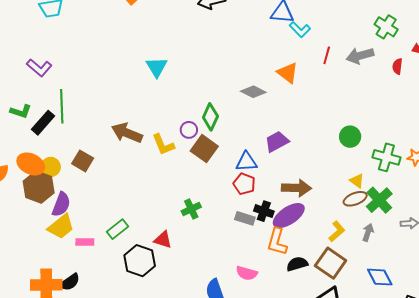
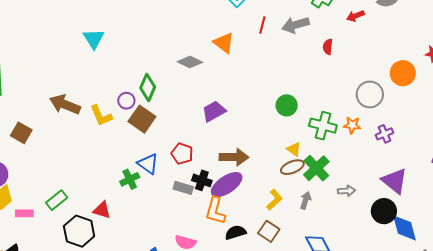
red semicircle: (397, 66) -> (328, 47), moved
blue triangle: (246, 162) -> (148, 164), moved, turned 40
brown square: (331, 263) -> (269, 231), size x0.7

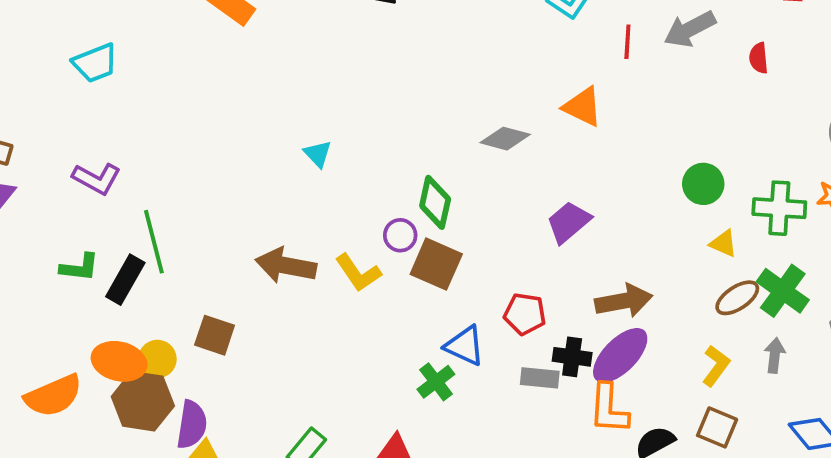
cyan triangle: (94, 39) -> (318, 154), moved, size x0.7
orange triangle: (224, 43) -> (583, 107), moved
yellow triangle: (294, 149) -> (723, 243), moved

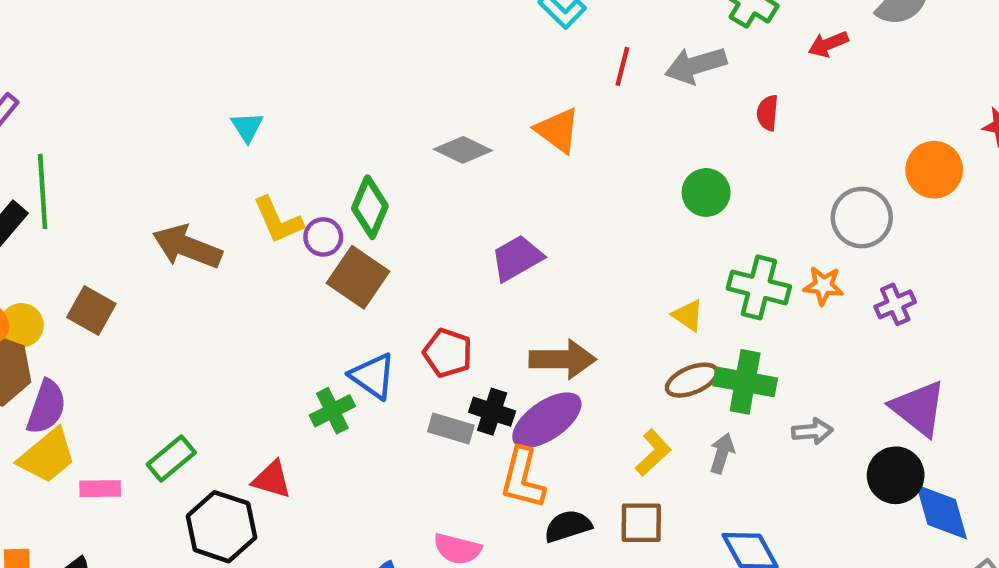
green circle: (703, 184) -> (706, 192), moved
yellow L-shape: (358, 273) -> (278, 220), moved
green cross: (783, 291) -> (745, 382), turned -36
brown square: (717, 427) -> (641, 523), turned -33

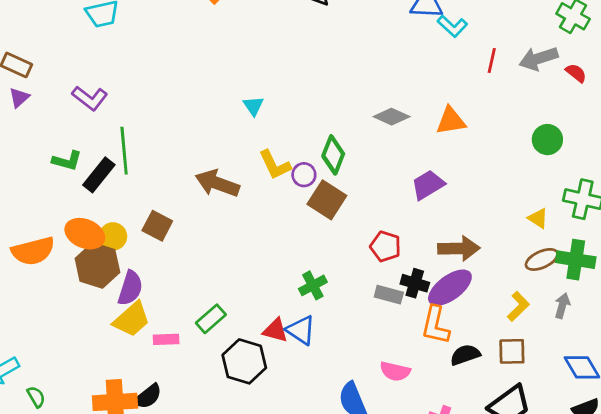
red semicircle: (768, 113) -> (576, 73), moved, turned 125
orange triangle: (558, 130) -> (451, 121), moved, turned -44
blue triangle: (373, 376) -> (301, 330), moved

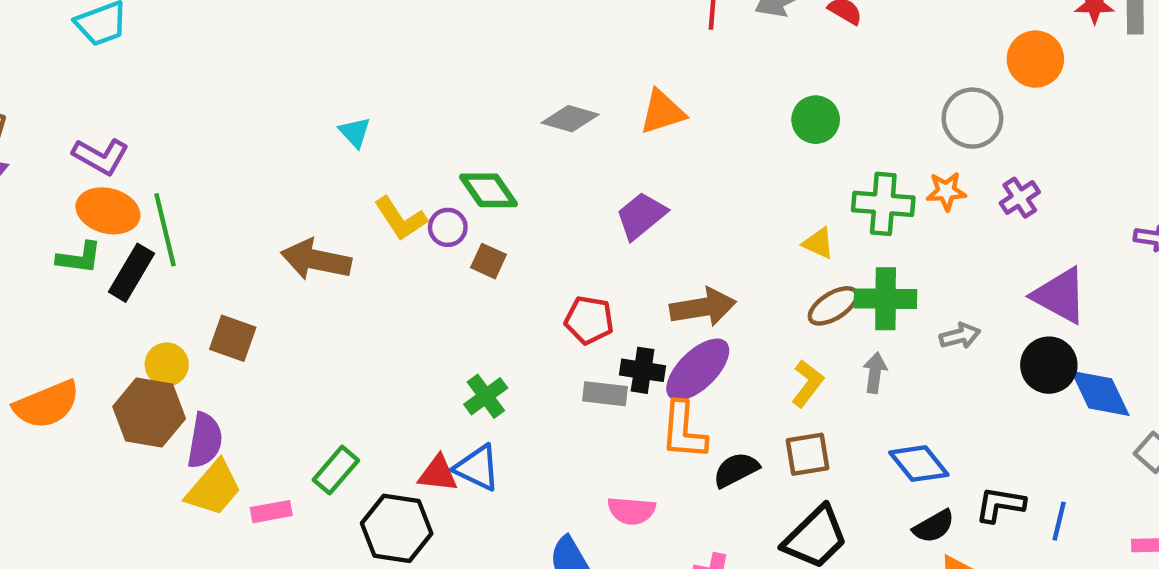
green diamond: (333, 155) -> (488, 190), turned -48
brown square: (327, 200) -> (489, 261), size x0.6
orange ellipse: (85, 234) -> (108, 211), moved

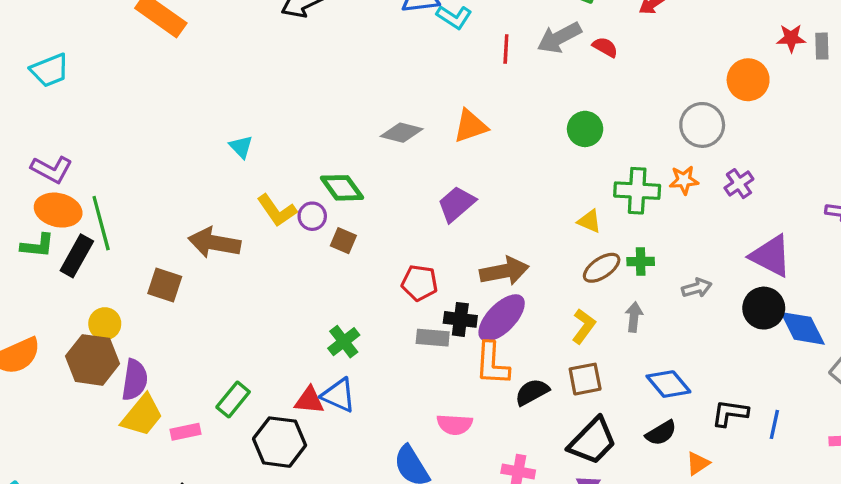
green cross: (886, 299) -> (641, 261), size x0.6
brown square: (233, 338) -> (165, 285), moved
black semicircle: (934, 526) -> (661, 433), moved

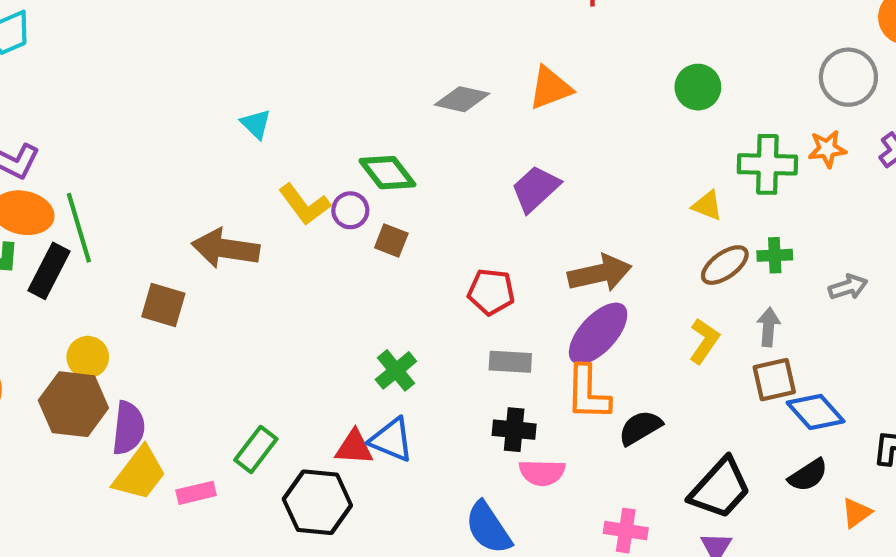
black cross: (460, 319) -> (514, 430), moved
brown square: (585, 379) -> (774, 380), moved

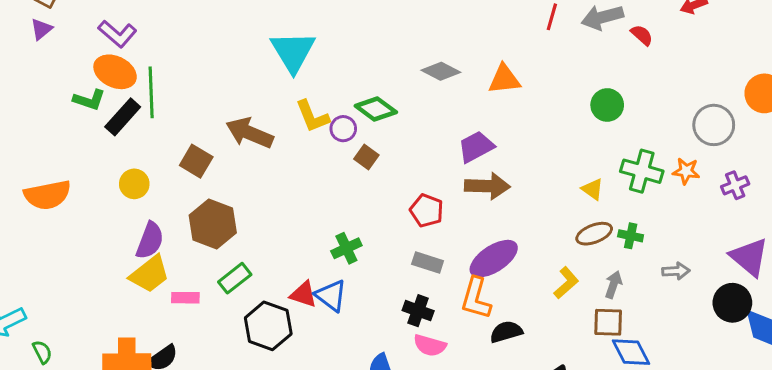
cyan triangle: (256, 124) -> (293, 52), size x2.0
green diamond: (387, 173) -> (376, 109), turned -30
brown arrow: (600, 273) -> (487, 186), moved
brown hexagon: (73, 404) -> (213, 224), moved

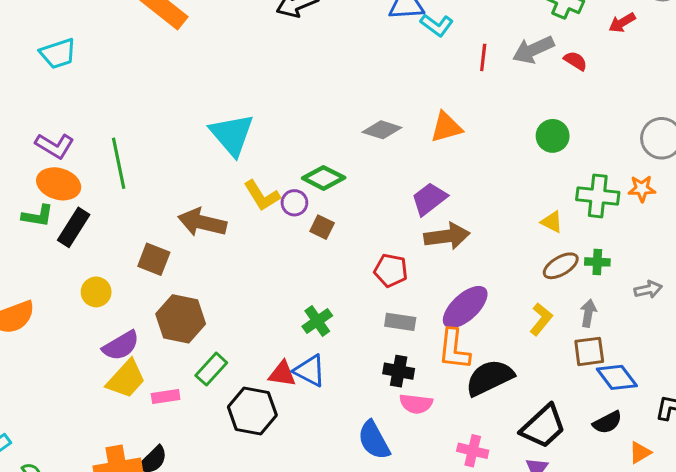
green line: (151, 92) -> (119, 163), moved
purple semicircle: (150, 241) -> (121, 346), turned 48
black semicircle: (506, 332) -> (490, 378), size x1.5

